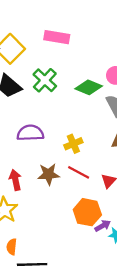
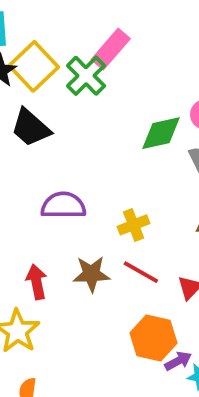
pink rectangle: (57, 37) -> (111, 49), turned -60
green cross: (45, 80) -> (86, 76), moved
green diamond: (89, 87) -> (161, 133), turned -36

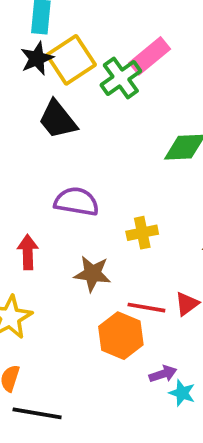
red line: (141, 272) -> (146, 308), moved, turned -30
red arrow: (37, 282) -> (28, 252), moved
orange hexagon: (153, 338) -> (121, 336), moved

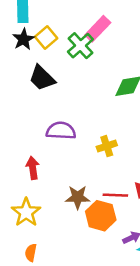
yellow square: (71, 60) -> (46, 38), size x0.7
brown star: (92, 274) -> (78, 197), moved

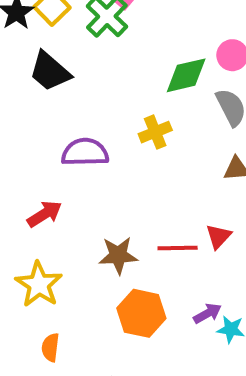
yellow cross: (107, 146) -> (155, 132), moved
red arrow: (33, 168) -> (45, 214), turned 70
orange hexagon: (101, 216) -> (141, 313), moved

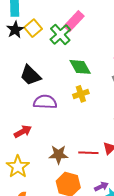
black trapezoid: (50, 71) -> (30, 75), moved
green diamond: (186, 75) -> (80, 67), moved, turned 70

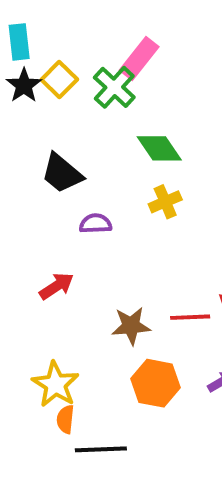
purple semicircle: (45, 102) -> (96, 224), size x0.7
yellow star: (18, 167) -> (55, 384), moved

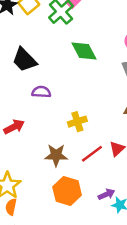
yellow cross: (165, 202) -> (77, 122), moved
red line: (190, 317) -> (92, 154), turned -40

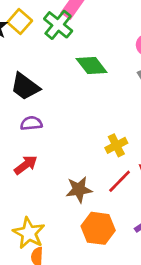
purple semicircle: (41, 92) -> (31, 123), moved
yellow cross: (77, 122) -> (116, 145), moved

